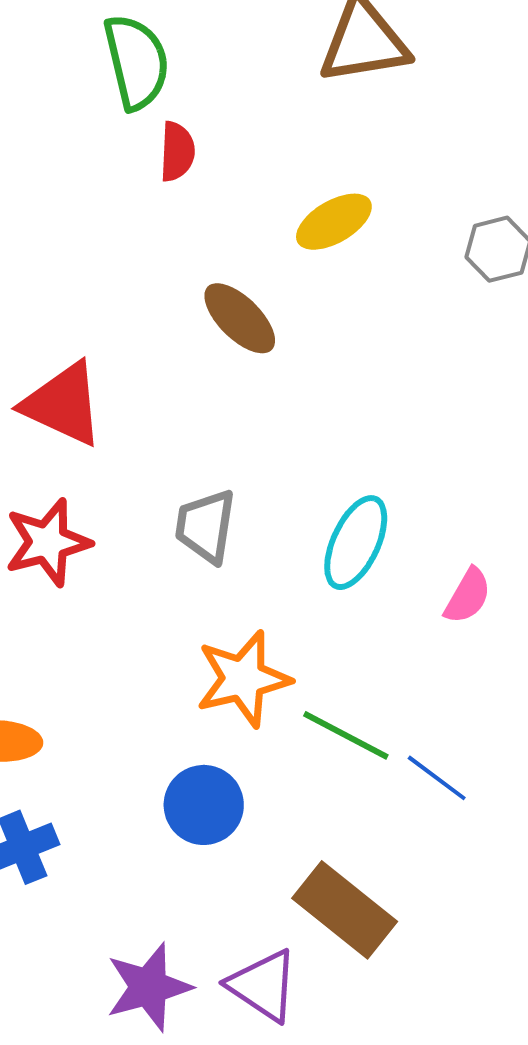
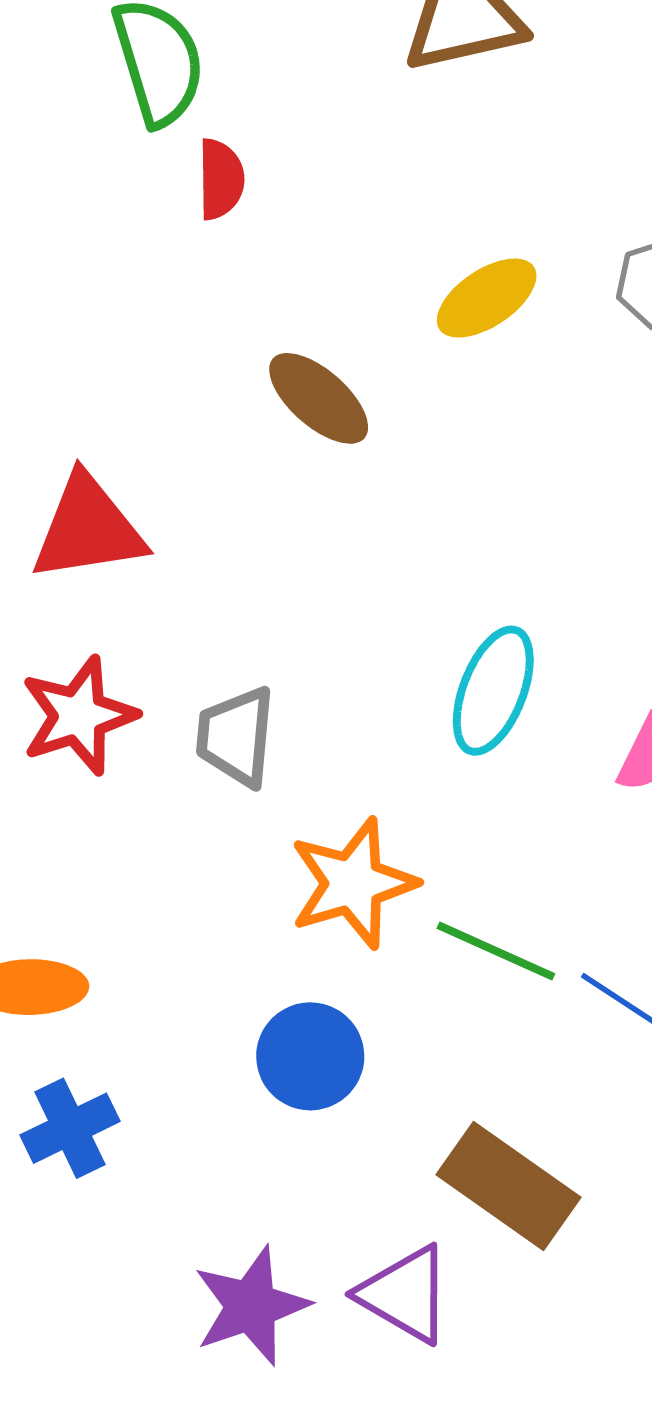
yellow ellipse: (334, 222) -> (487, 298), moved
red triangle: (63, 404) -> (88, 528), turned -30
gray trapezoid: (206, 526) -> (236, 737), moved

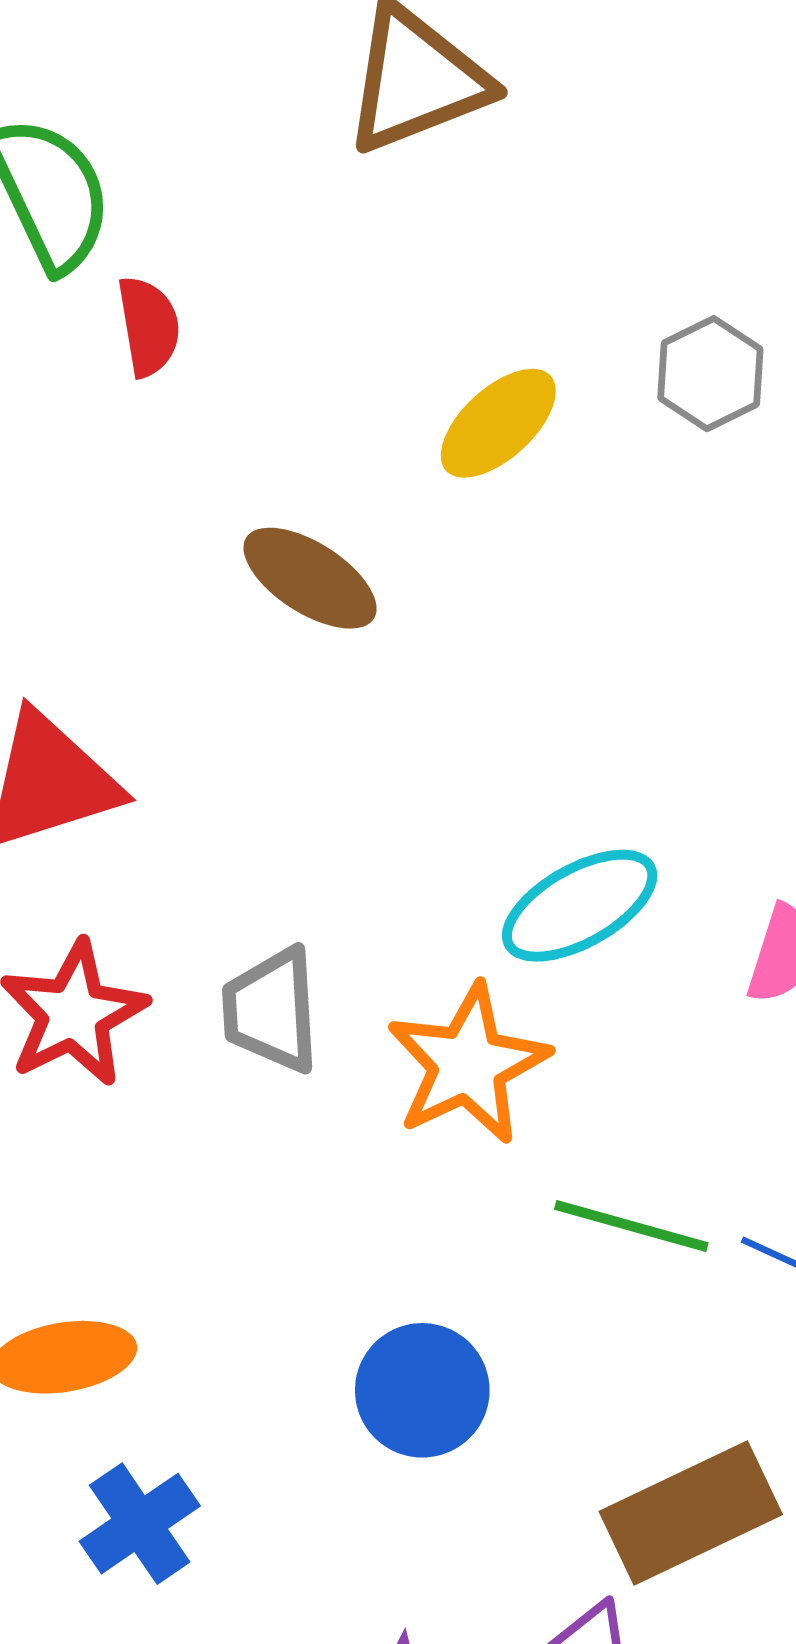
cyan ellipse: (493, 691) -> (580, 906), turned 48
orange star: (353, 883) -> (468, 1064), moved
brown rectangle: (508, 1186) -> (691, 1513), turned -52

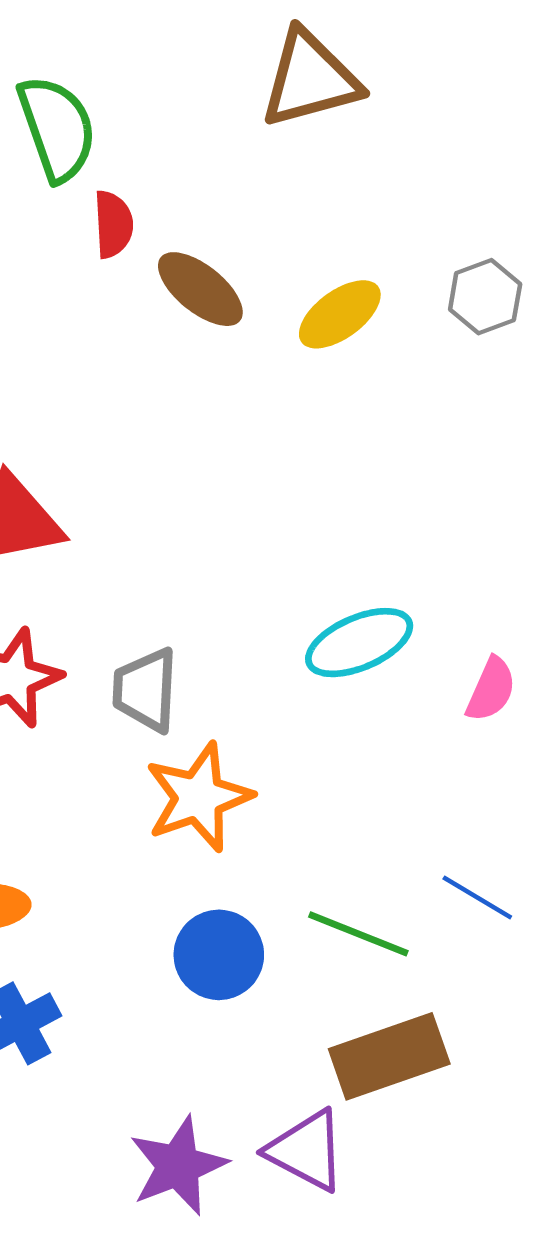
brown ellipse: (310, 578) -> (200, 289), moved
orange star: (468, 1064) -> (199, 797), moved
green line: (631, 1226) -> (358, 934), moved

